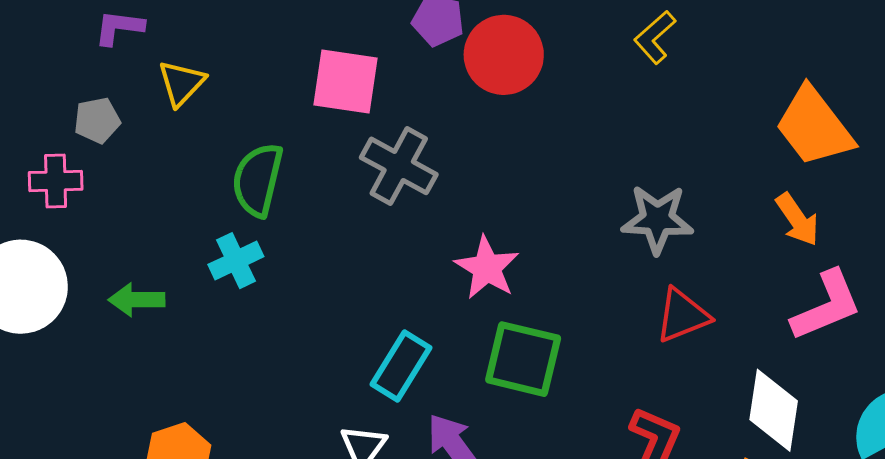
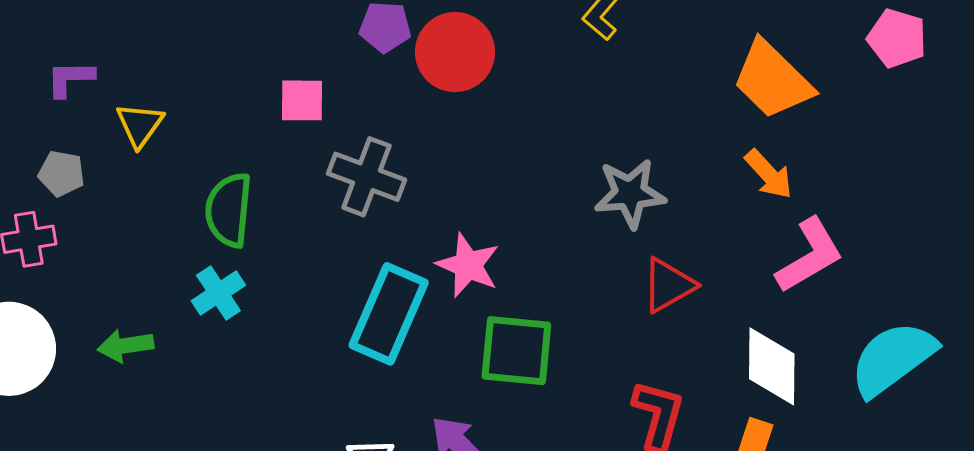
pink square: (345, 82) -> (302, 100), size x0.7
gray pentagon: (97, 120) -> (61, 173), turned 30
cyan rectangle: (401, 366) -> (389, 314), moved, size x1.4

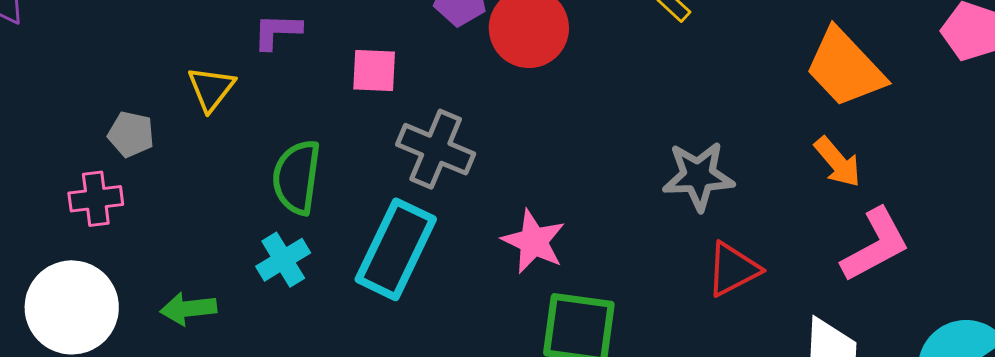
purple L-shape: (70, 79) -> (277, 31), moved
cyan rectangle: (389, 314) -> (396, 249), moved

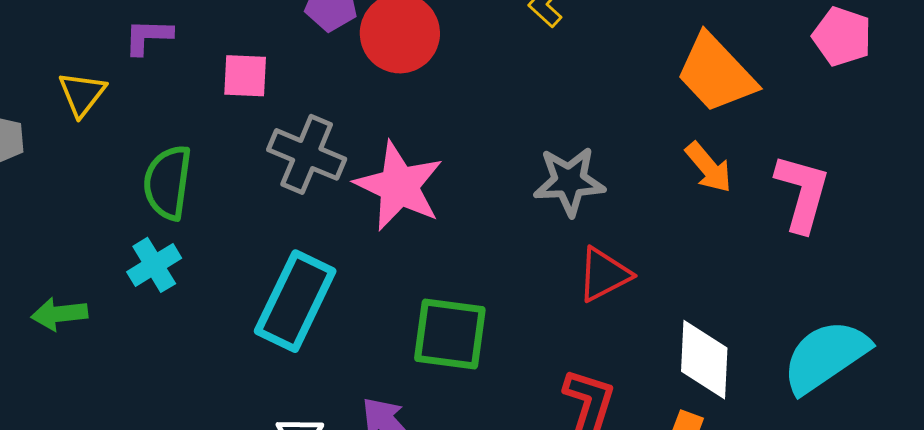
pink star: (534, 241) -> (399, 186), moved, size x1.4
pink L-shape: (875, 245) -> (802, 193), moved, turned -46
cyan rectangle: (396, 249) -> (295, 301), moved

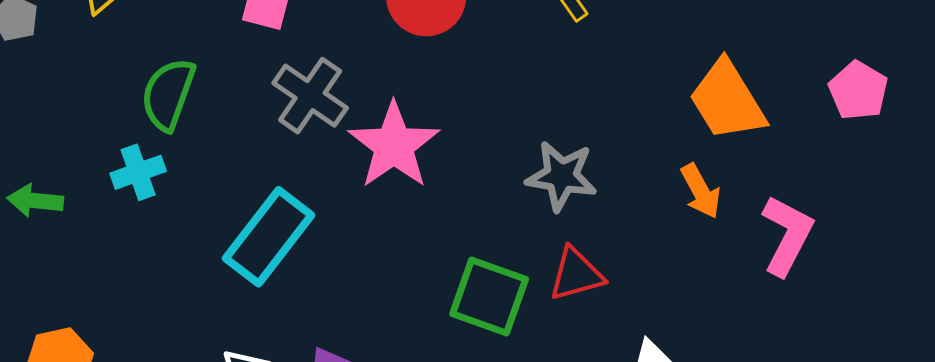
green square: (450, 334) -> (489, 296), moved

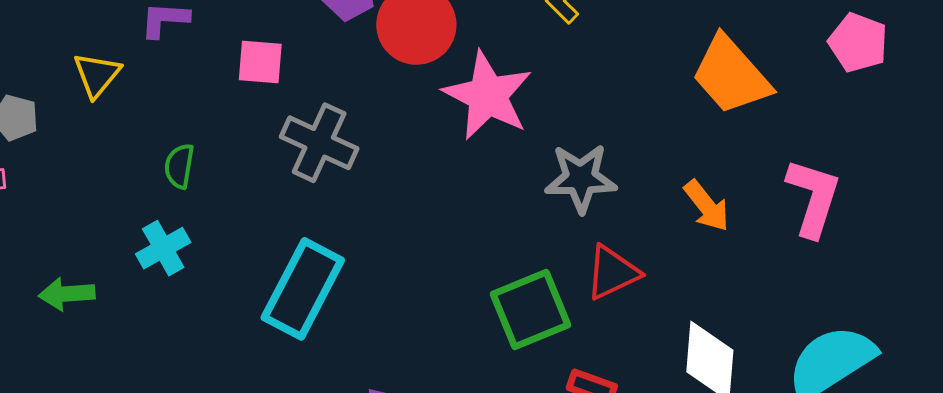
green semicircle: (168, 94) -> (179, 166), size x0.6
pink star: (394, 145) -> (488, 96), moved
orange arrow: (701, 191) -> (707, 206), moved
green square: (489, 296) -> (530, 309), turned -32

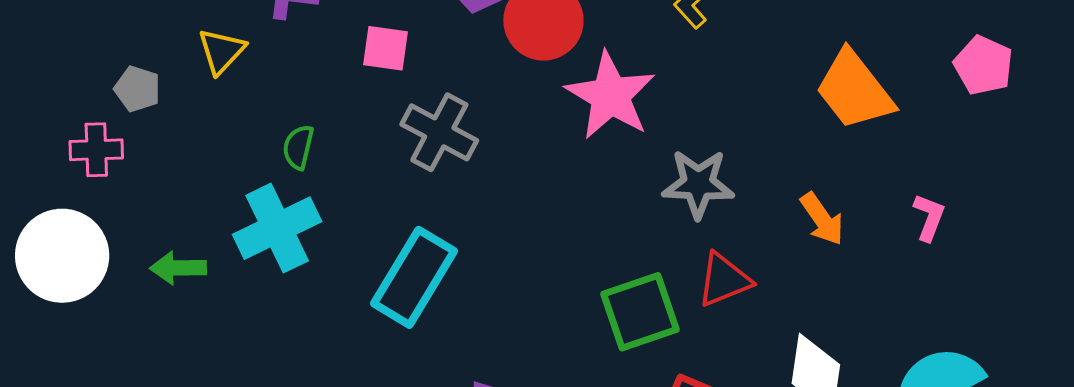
pink L-shape: (813, 198) -> (929, 217), size x0.6
cyan cross: (163, 248) -> (277, 228), size x1.6

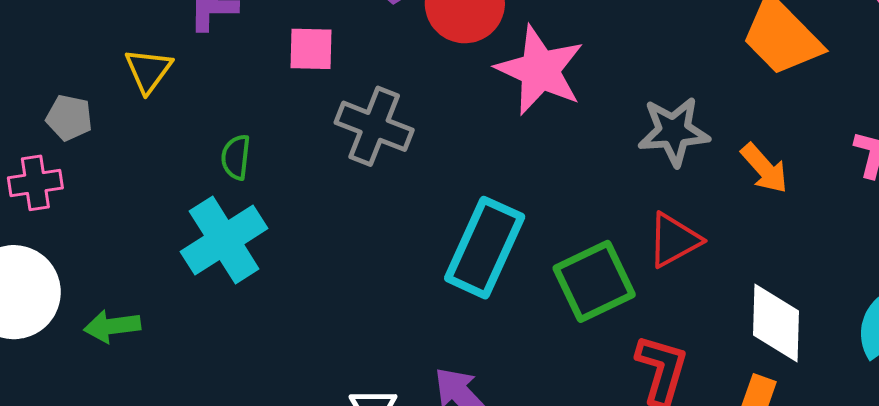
gray star: (698, 184) -> (674, 131), moved
green arrow: (178, 268) -> (112, 326), moved
cyan rectangle: (414, 277) -> (485, 248), moved

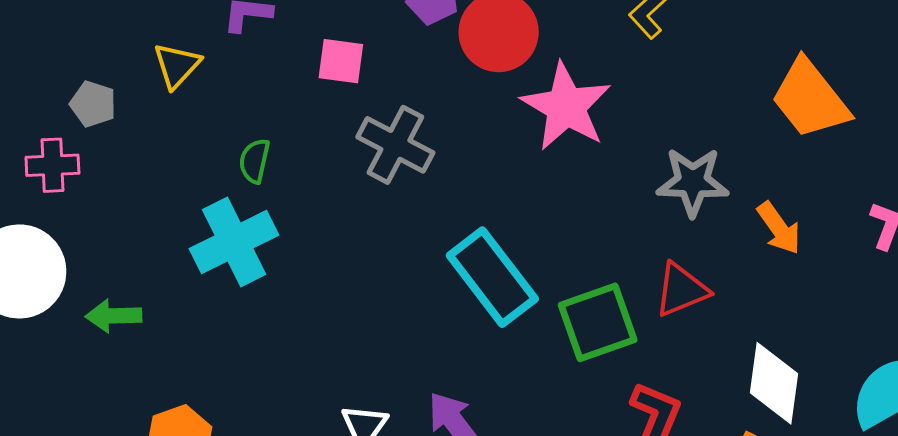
cyan rectangle: (485, 248) -> (492, 277), turned -68

